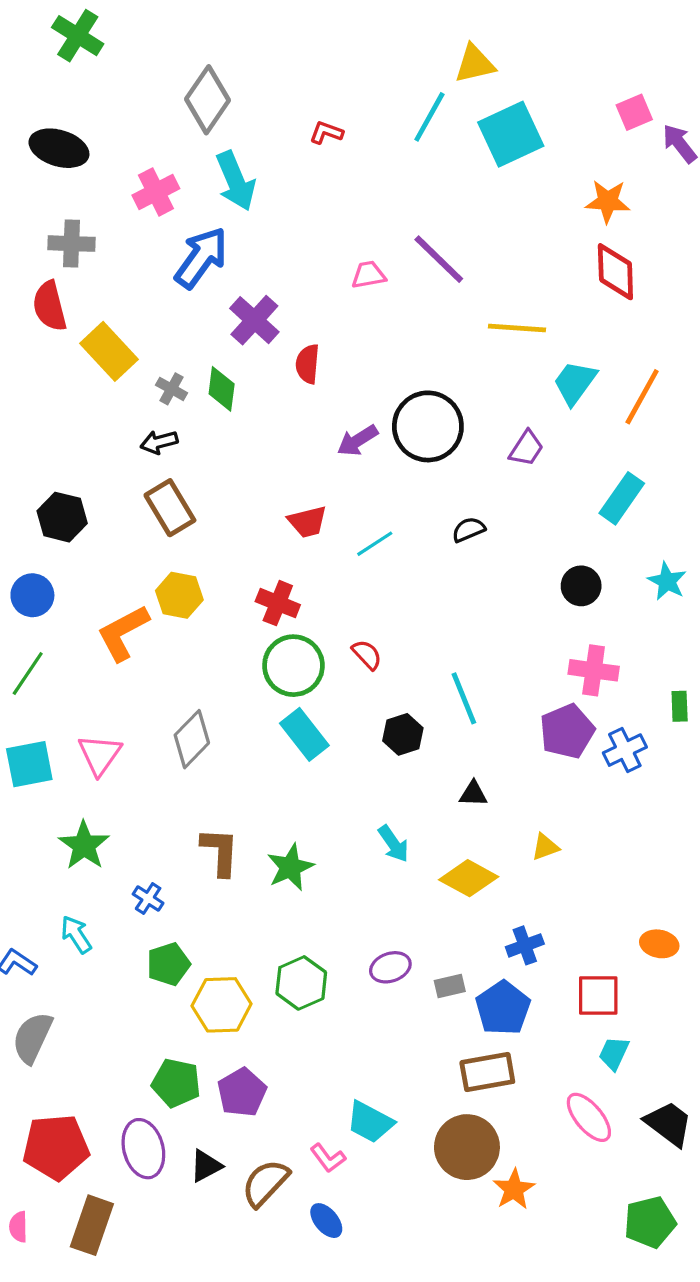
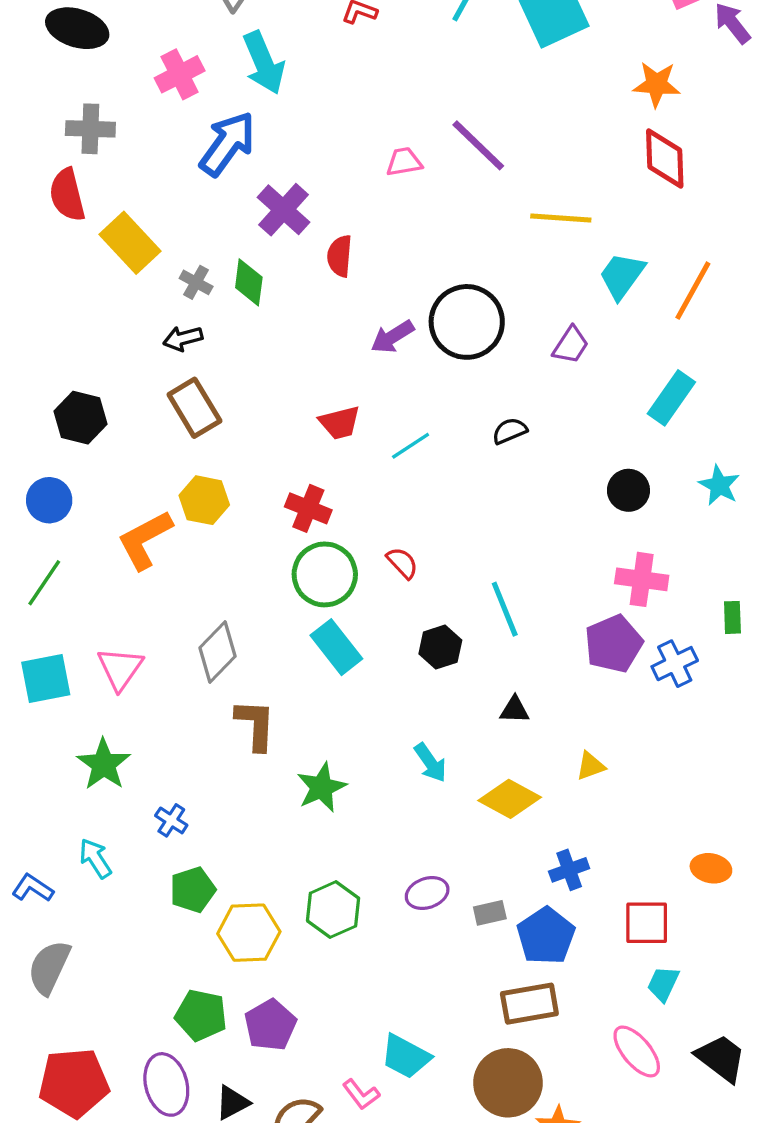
brown L-shape: (220, 852) -> (255, 725), moved

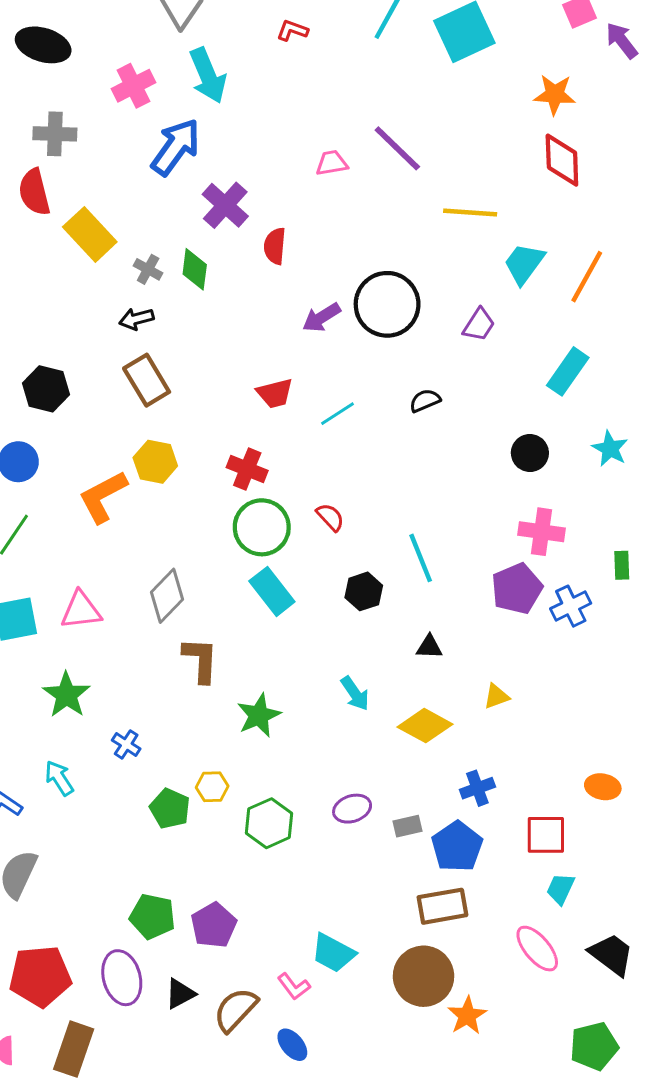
pink triangle: (120, 669) -> (81, 610), turned 48
green pentagon: (193, 890) -> (170, 809), moved, turned -30
yellow hexagon: (249, 933) -> (212, 787), moved, size x0.6

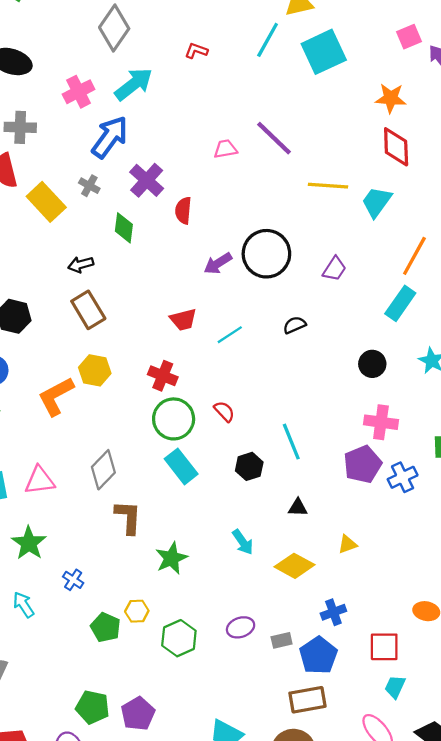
cyan arrow: (208, 76) -> (134, 84), turned -105
cyan trapezoid: (524, 264) -> (377, 202), moved
gray cross: (148, 269) -> (89, 186), moved
orange line: (587, 277) -> (414, 256), moved

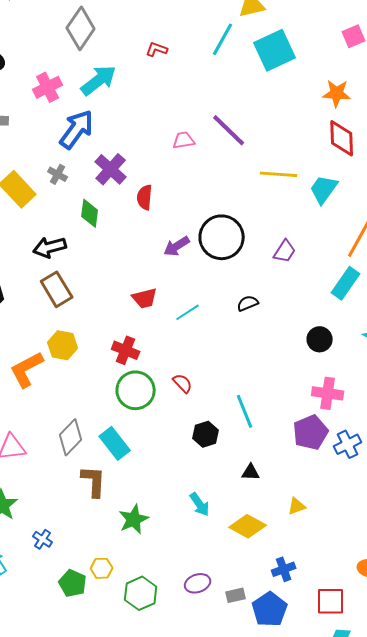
black arrow: (81, 265) -> (50, 247), size x1.4
cyan rectangle: (181, 466) -> (115, 443), moved

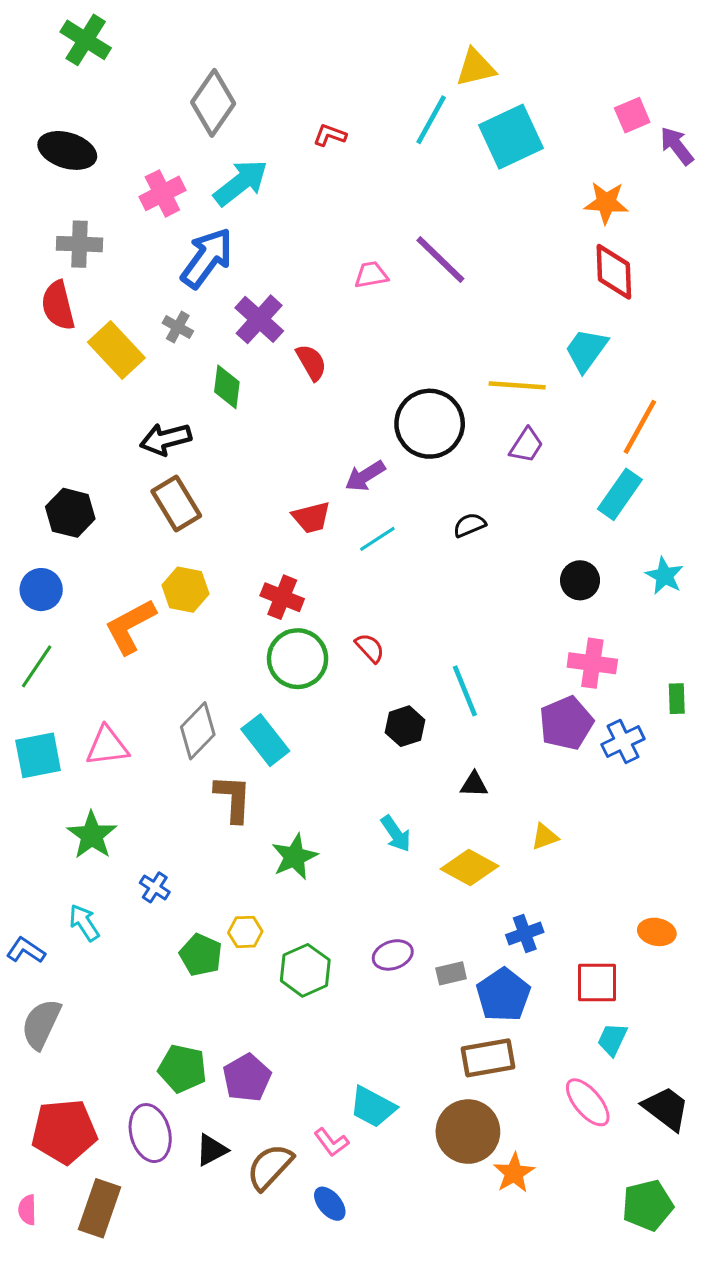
yellow line: (279, 174) -> (517, 385), moved
red semicircle: (145, 197) -> (311, 362), turned 145
purple arrow: (177, 246) -> (365, 476), moved

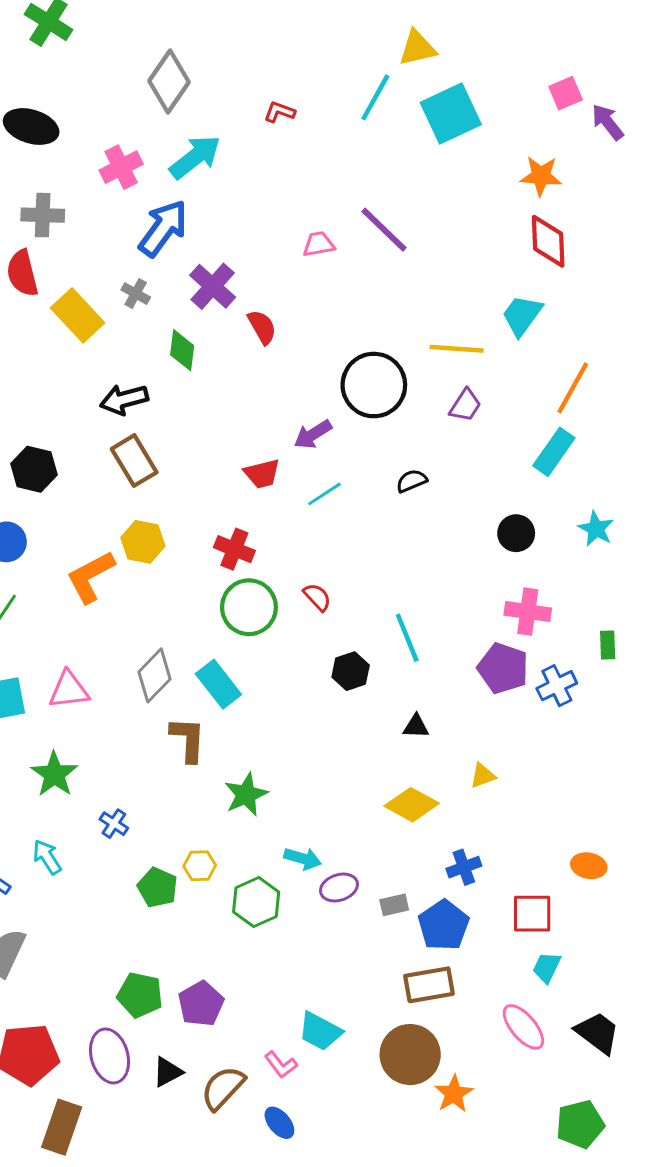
purple pentagon: (566, 723) -> (503, 668), turned -30
cyan arrow: (396, 834) -> (303, 858), moved, turned -39

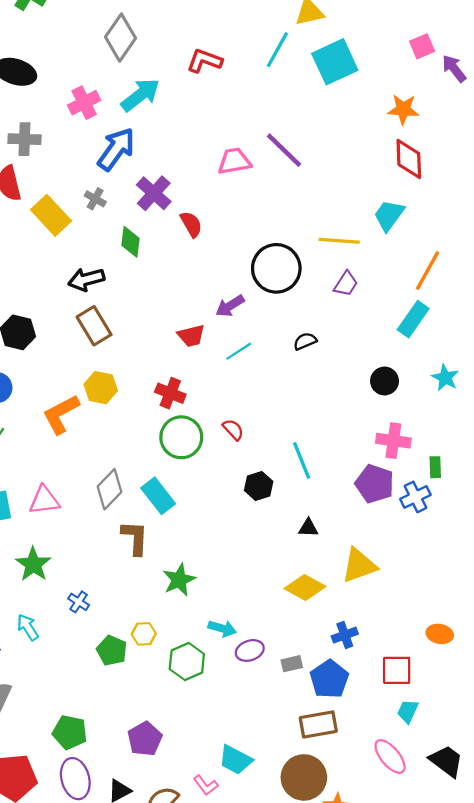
red L-shape: (279, 112) -> (204, 61), size x1.5
pink trapezoid: (319, 244) -> (234, 161), size x1.4
green rectangle: (608, 645) -> (435, 467), moved
yellow triangle: (483, 776) -> (359, 565), size x1.8
green pentagon: (140, 995) -> (70, 732), moved

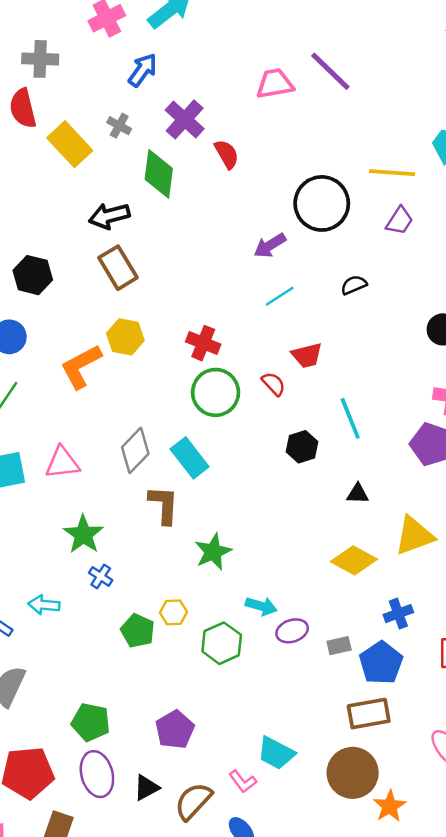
blue arrow: (116, 149) -> (143, 70), size x0.7
green diamond: (131, 242) -> (159, 174), size x1.4
red trapezoid: (191, 336) -> (307, 355), moved
green star: (33, 564) -> (83, 534), moved
cyan arrow: (28, 627) -> (44, 605), turned -52

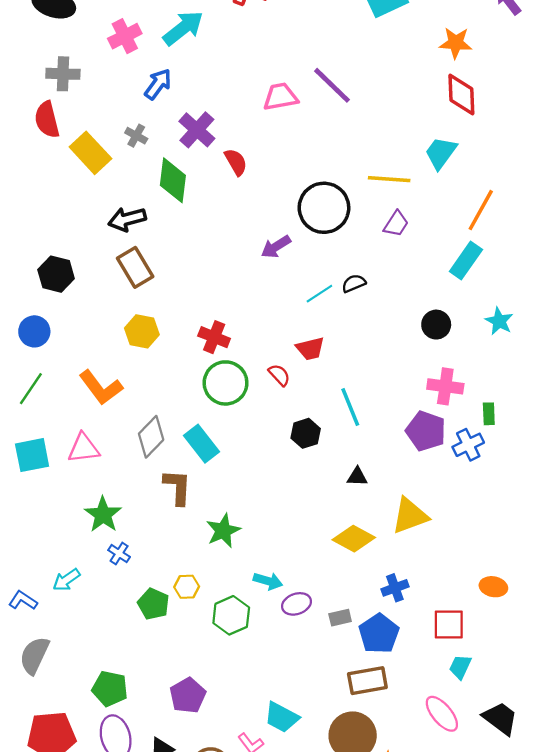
cyan line: (280, 296) -> (319, 294), moved
orange L-shape: (81, 366) -> (101, 388), moved, turned -99
cyan arrow: (44, 605) -> (66, 580), turned -40

